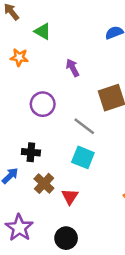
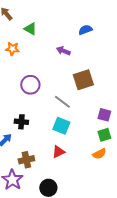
purple arrow: (73, 68) -> (63, 51), moved, turned -40
brown cross: (44, 183) -> (26, 160), moved, turned 35
red triangle: (70, 196) -> (58, 152), moved, turned 32

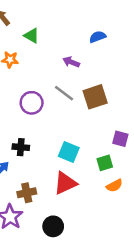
gray line: (62, 102) -> (64, 93), moved
green square: (104, 135) -> (105, 163), moved
red triangle: (58, 152) -> (65, 183), size x1.5

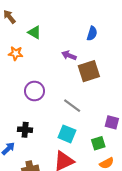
blue semicircle: (98, 37) -> (92, 33), turned 128
gray line: (64, 93) -> (72, 106), moved
brown square: (95, 97) -> (89, 71), moved

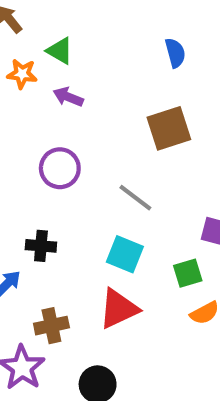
blue semicircle: (92, 33) -> (175, 53), turned -32
orange star: (16, 53) -> (22, 74), moved
purple arrow: (69, 55) -> (68, 97), moved

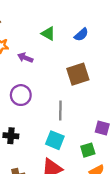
green triangle: (60, 51) -> (48, 34), moved
blue semicircle: (175, 53) -> (81, 35), turned 64
gray line: (135, 198) -> (60, 110), turned 54

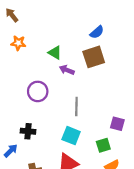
green triangle: (48, 34) -> (55, 53), moved
purple arrow: (25, 58) -> (67, 70), moved
brown square: (78, 74) -> (94, 57), moved

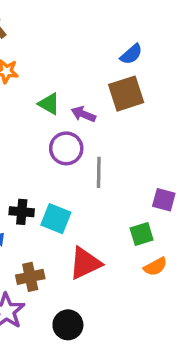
green triangle: (55, 53) -> (49, 104), moved
purple circle: (38, 91) -> (66, 148), moved
cyan square: (71, 136) -> (56, 219), moved

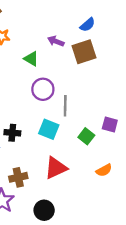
purple arrow: (83, 114) -> (56, 41), moved
cyan square: (56, 219) -> (49, 129), moved
green square: (142, 234) -> (86, 136), moved, turned -35

